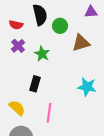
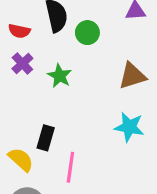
brown triangle: (81, 43) -> (132, 76), moved
black rectangle: (35, 84) -> (46, 138), moved

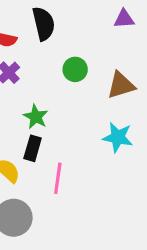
green circle: (87, 33) -> (75, 69), moved
green star: (60, 76) -> (36, 117), moved

